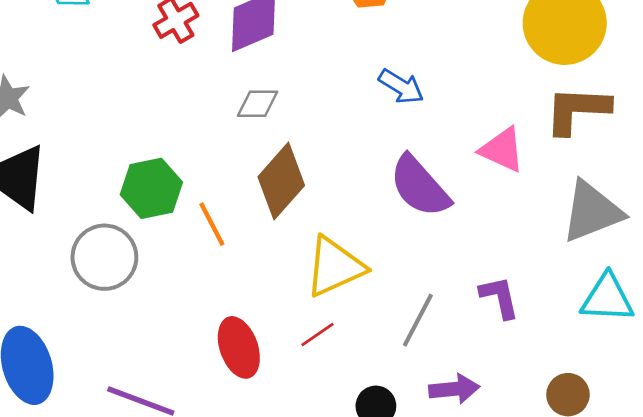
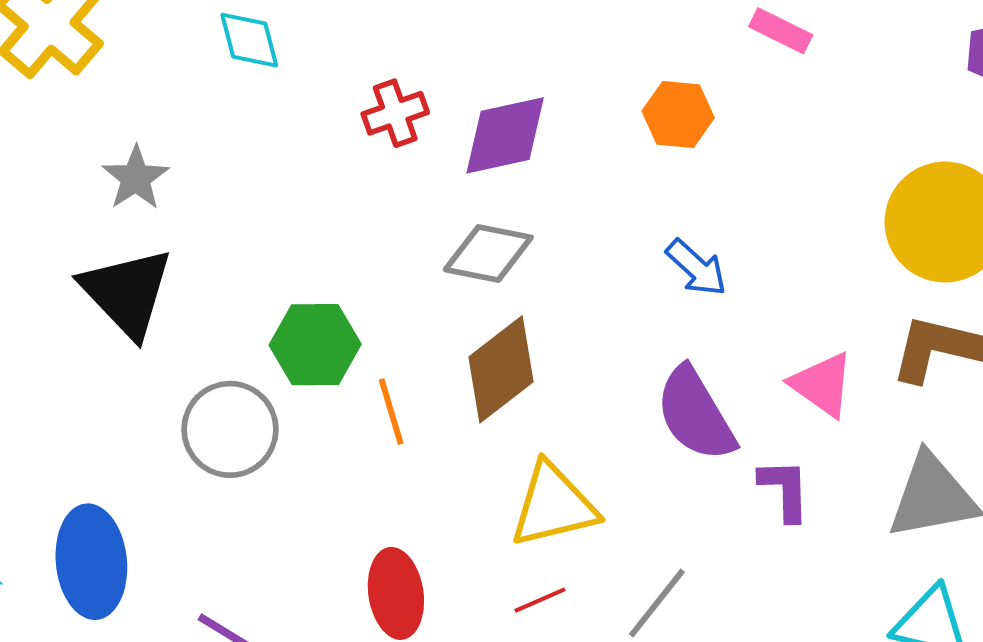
gray diamond: (258, 104) -> (488, 253), size x1.4
purple L-shape: (499, 297) -> (785, 490), moved
red line: (318, 334) -> (540, 600), moved

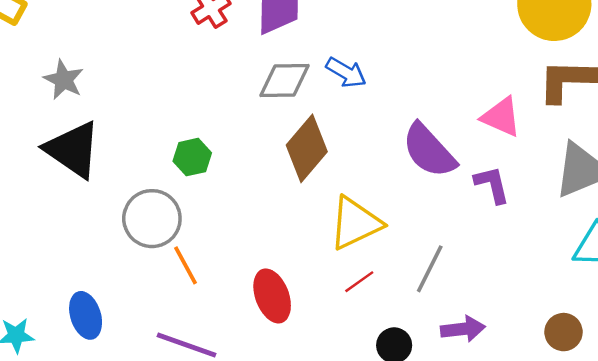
blue arrow: (696, 268) -> (346, 73), moved
green hexagon: (315, 345) -> (192, 157), size x0.7
orange line: (391, 412) -> (185, 265), moved
blue ellipse: (91, 562) -> (86, 315), size x0.7

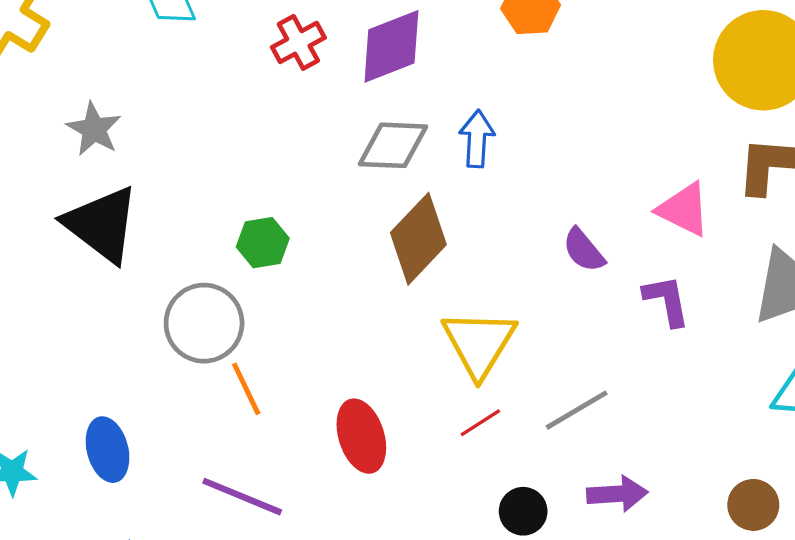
blue arrow: (346, 73) -> (477, 139), turned -120
purple semicircle: (429, 151) -> (584, 250), size x0.6
yellow triangle: (355, 223) -> (479, 343), turned -36
gray line: (430, 269) -> (577, 410), turned 30

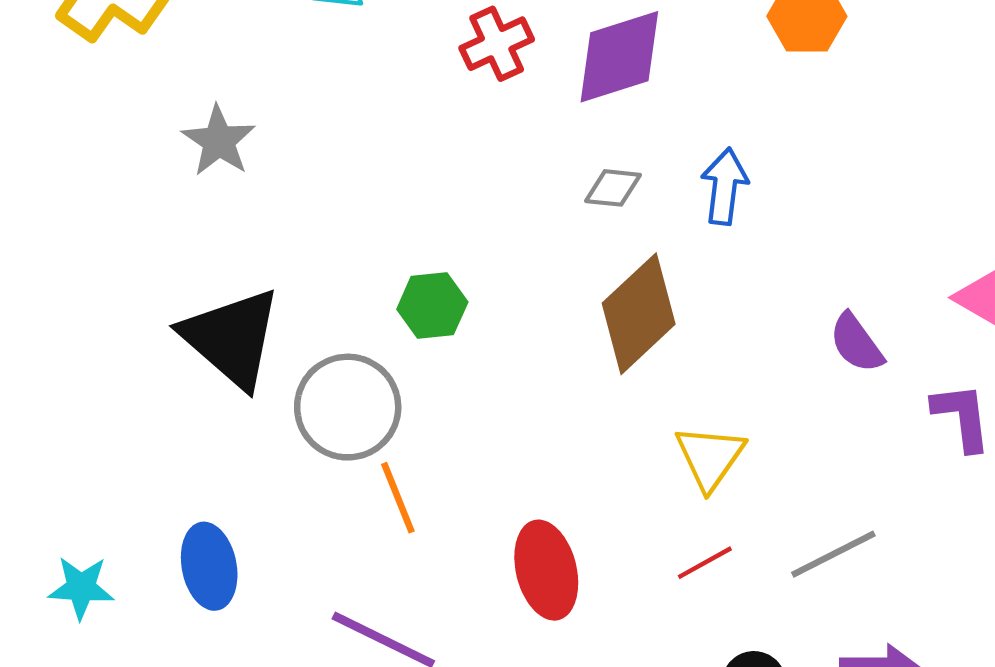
gray diamond: (393, 145) -> (613, 188), size x0.6
black triangle: (102, 224) -> (232, 338), moved
yellow triangle: (479, 343) -> (710, 457), size x0.7

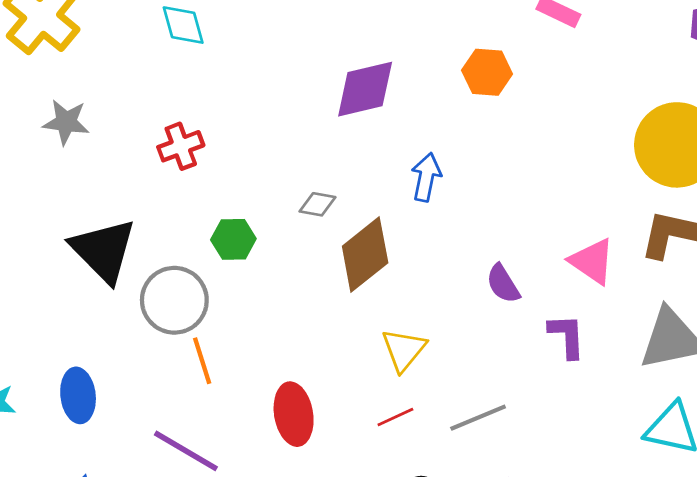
red cross: (497, 44) -> (181, 146), moved
gray star: (219, 141) -> (66, 122), moved, turned -30
gray diamond: (613, 188) -> (318, 204), moved

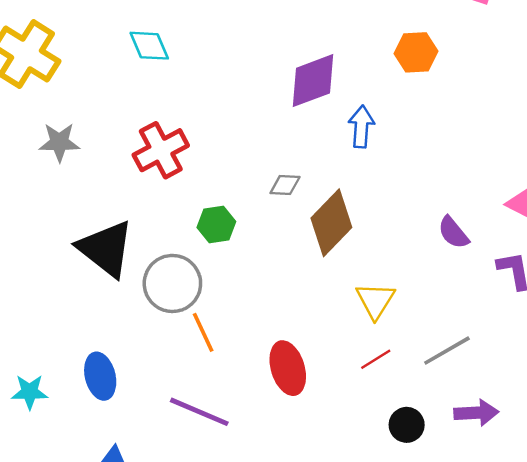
red cross: (181, 146) -> (161, 150), size x1.4
blue arrow: (426, 177) -> (361, 127), moved

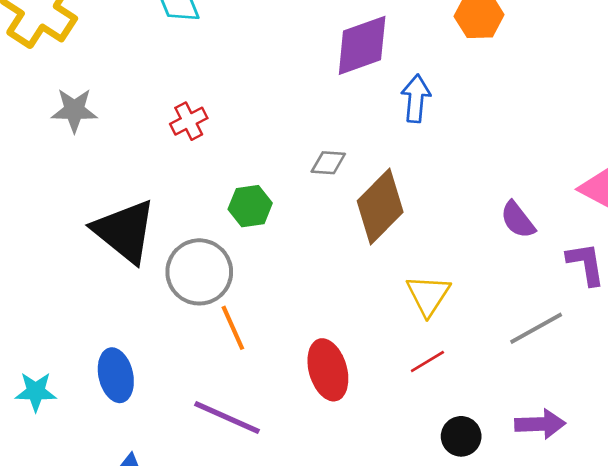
red cross: (161, 150) -> (189, 121), size x0.6
gray line: (447, 351) -> (536, 328), moved

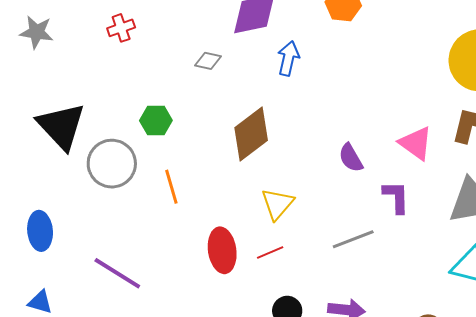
red cross: (189, 121) -> (121, 28), moved
gray diamond: (328, 163) -> (208, 61), moved
orange line: (233, 328) -> (171, 187), moved
red ellipse: (328, 370) -> (222, 250), moved

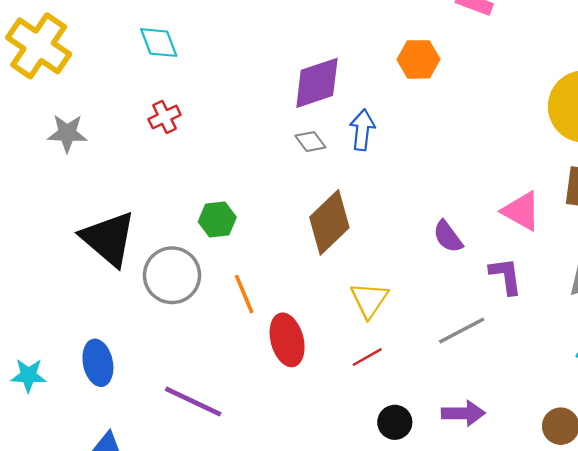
gray diamond: (208, 61) -> (310, 142), moved, turned 48
red ellipse: (222, 250) -> (287, 340), moved

